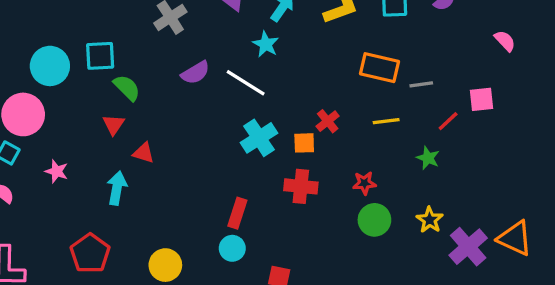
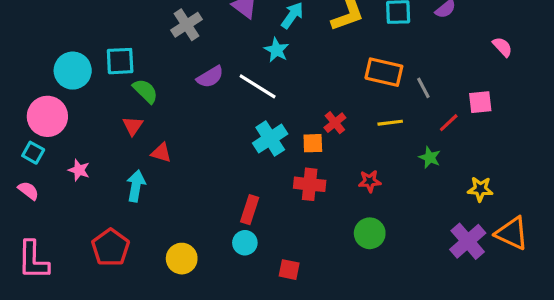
gray line: (421, 84) -> (423, 88), turned 70
green circle: (374, 220) -> (370, 233), moved
yellow star: (430, 220) -> (480, 189), moved, turned -30

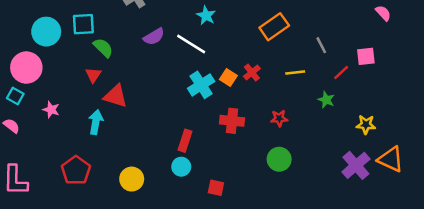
orange rectangle: (384, 72) -> (274, 27), moved, turned -48
orange square: (313, 143) -> (228, 77), moved, turned 35
red triangle: (161, 153) -> (116, 96), size x1.5

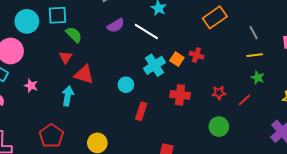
red cross: (252, 72) -> (196, 55), turned -32
yellow line: (295, 72) -> (255, 55), moved
red line: (341, 72) -> (244, 100), moved
cyan circle: (181, 167) -> (126, 85), moved

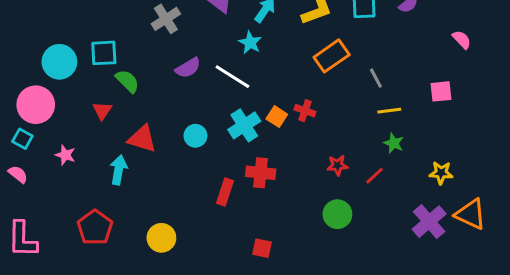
gray line: (254, 33) -> (376, 78), moved
red triangle: (66, 57) -> (102, 111), moved
cyan circle: (126, 85) -> (195, 136), moved
red cross: (180, 95) -> (261, 173), moved

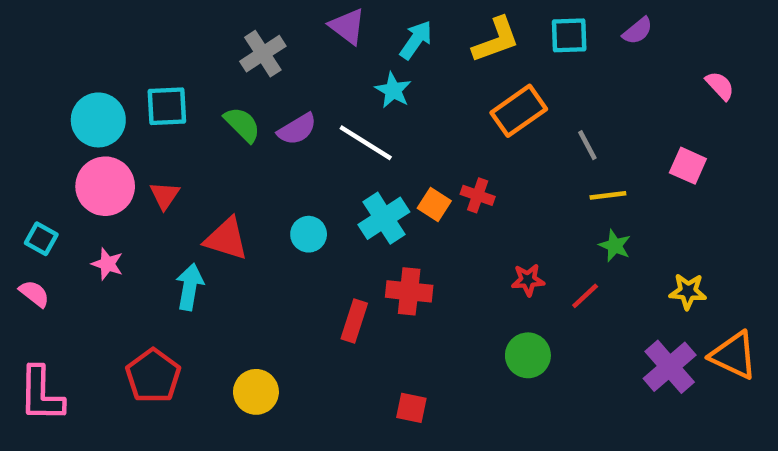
green semicircle: (127, 81) -> (242, 125), moved
pink square: (441, 91) -> (688, 166), turned 30
pink circle: (36, 105) -> (105, 186), moved

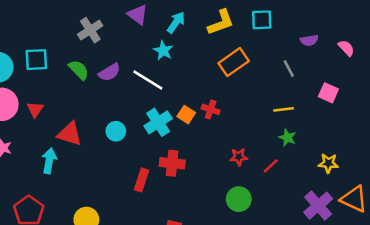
purple semicircle: (638, 31) -> (309, 40), moved, turned 30
gray line: (587, 145) -> (289, 68), moved

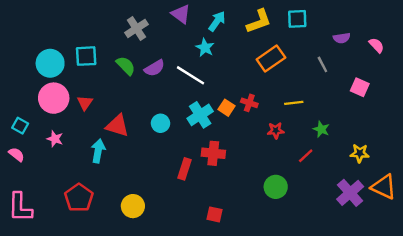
yellow line: (284, 109) -> (294, 103), moved
red star: (239, 157) -> (276, 130), moved

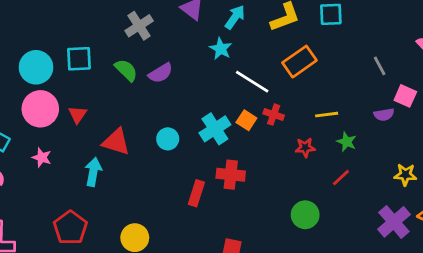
purple semicircle: (342, 38) -> (384, 115), moved
gray line: (322, 64) -> (380, 66), moved
white line: (190, 75) -> (252, 82), moved
green star: (321, 129) -> (347, 142), moved

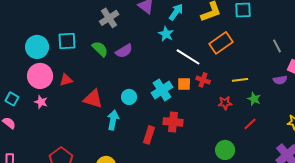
red triangle: (78, 115) -> (66, 80), turned 40
orange square: (246, 120) -> (184, 84), turned -32
pink star: (42, 157) -> (41, 102), moved
cyan arrow: (93, 172) -> (113, 120), moved

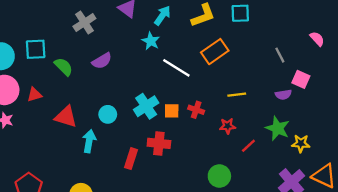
green semicircle: (100, 49) -> (64, 67), moved
red cross: (203, 80) -> (196, 110), moved
orange square: (184, 84) -> (172, 111), moved
green star: (254, 99) -> (278, 128), moved, size x1.5
red star: (225, 103) -> (228, 126), moved

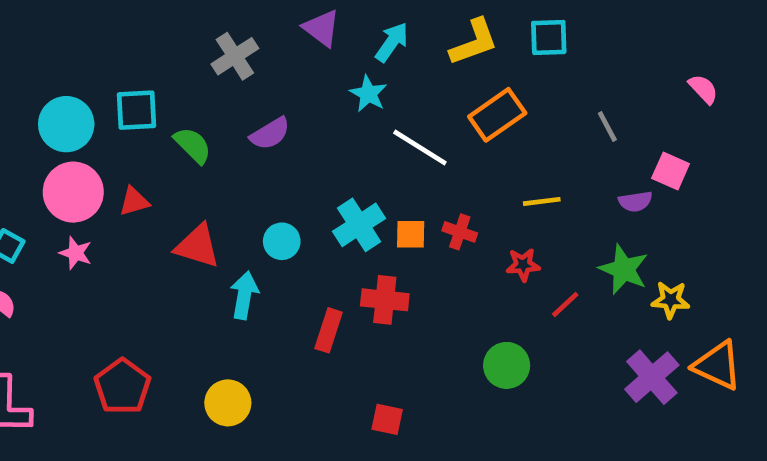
gray line: (280, 55) -> (607, 126), moved

